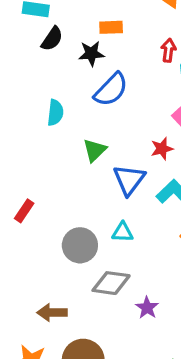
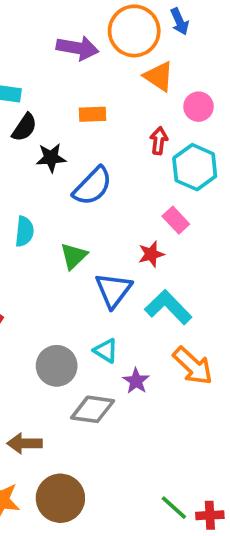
black star: (91, 54) -> (51, 158), moved
cyan semicircle: (55, 113) -> (24, 231), moved
cyan triangle: (123, 232) -> (106, 351), turned 30
purple star: (147, 308) -> (136, 381), moved

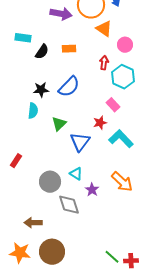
black semicircle: (24, 127) -> (42, 52), moved
black star: (51, 158) -> (41, 90), moved
cyan L-shape: (168, 307) -> (121, 139), moved
gray diamond: (93, 409) -> (69, 205), turned 65

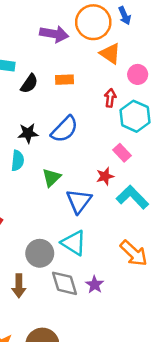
cyan triangle: (76, 174) -> (74, 243), size x1.5
purple star: (92, 190) -> (95, 285), moved
brown arrow: (33, 223) -> (19, 286), moved, turned -90

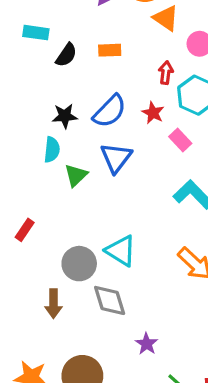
red star: (105, 176) -> (153, 113), moved, turned -30
green triangle: (51, 178) -> (76, 175), moved
blue triangle: (79, 201) -> (116, 158), moved
purple star: (95, 285) -> (147, 344), moved

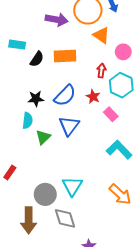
orange rectangle: (110, 50) -> (65, 56), size x1.5
cyan triangle: (121, 251) -> (72, 186), turned 30
brown arrow: (53, 304) -> (29, 220), size x1.4

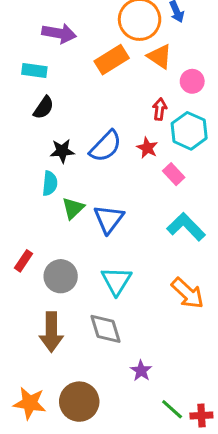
purple arrow: (57, 20) -> (59, 33), moved
orange rectangle: (65, 56) -> (112, 60), moved, turned -30
black semicircle: (37, 59) -> (44, 108), moved
blue triangle: (69, 126) -> (109, 219), moved
gray circle: (45, 194) -> (61, 276), moved

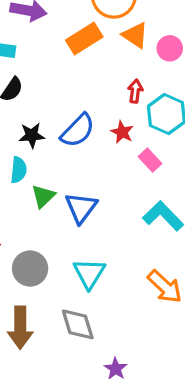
pink circle: (192, 81) -> (170, 48), moved

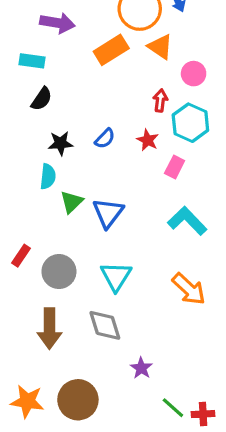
pink circle: (170, 48) -> (194, 74), moved
blue semicircle: (78, 130) -> (105, 139), size x0.6
pink rectangle: (150, 160) -> (175, 167), turned 70

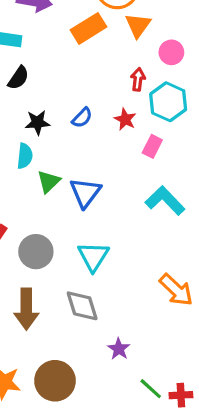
orange triangle: (160, 47) -> (138, 25), turned 32
orange arrow: (189, 289) -> (176, 290), moved

